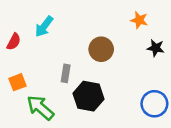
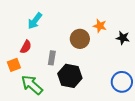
orange star: (139, 20) -> (100, 26), moved
red semicircle: (14, 42) -> (26, 47), moved

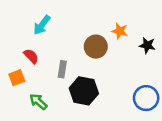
red semicircle: (26, 47) -> (31, 56), turned -72
green arrow: (32, 85) -> (38, 102), size x0.7

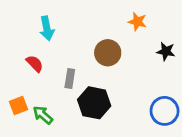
cyan arrow: (42, 25) -> (47, 28), turned -48
orange star: (120, 31) -> (137, 22), moved
orange square: (17, 78) -> (18, 106), moved

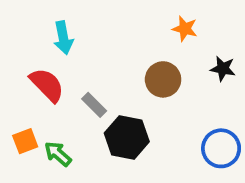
brown circle: (108, 53) -> (163, 79), moved
red semicircle: (35, 64) -> (47, 85), size x1.5
gray rectangle: (70, 78) -> (94, 105), turned -54

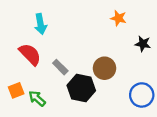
brown circle: (163, 79) -> (104, 68), moved

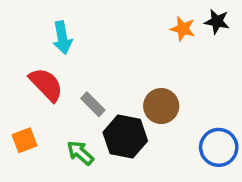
black star: (143, 44) -> (217, 22), moved
green arrow: (37, 98) -> (80, 153), moved

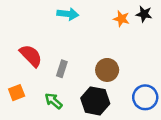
cyan arrow: (62, 38) -> (68, 14), moved, turned -72
gray rectangle: (93, 104) -> (62, 69), turned 63
black hexagon: (125, 137) -> (95, 101), moved

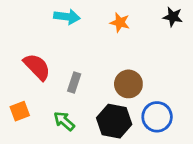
cyan arrow: (68, 14) -> (67, 17), moved
orange star: (121, 19) -> (120, 22), moved
blue circle: (145, 97) -> (157, 117), moved

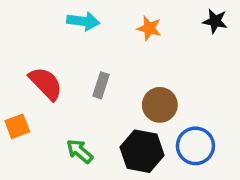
gray rectangle: (74, 83) -> (101, 85), moved
orange square: (20, 111) -> (17, 126), moved

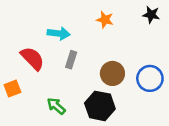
cyan arrow: (83, 21) -> (59, 33), moved
blue circle: (195, 146) -> (150, 78), moved

